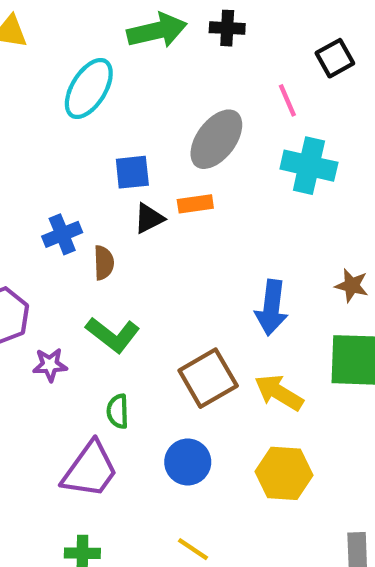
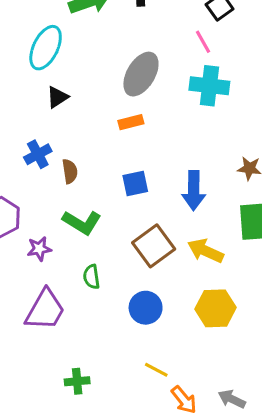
pink line: (287, 100) -> (203, 42), moved
blue square: (132, 172) -> (135, 184), moved
black triangle: (149, 218) -> (57, 97), moved
purple trapezoid: (90, 470) -> (45, 310), moved

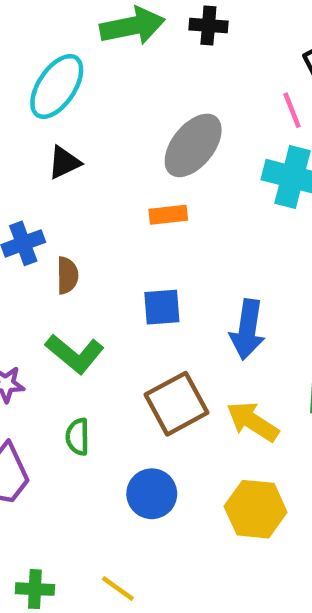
yellow line: (156, 370) -> (118, 589), moved

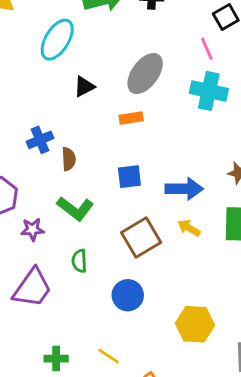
black triangle: (64, 162) -> (84, 87), moved
blue arrow: (247, 329) -> (184, 189), turned -96
yellow arrow: (253, 422) -> (189, 228), moved, size x0.7
yellow hexagon: (256, 509) -> (195, 324), moved

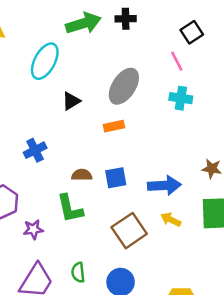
cyan cross: (209, 91) -> (181, 98), size x0.7
brown semicircle: (69, 159) -> (82, 175), moved, turned -84
green L-shape: (75, 208) -> (70, 209), turned 44
green semicircle: (79, 261) -> (78, 272), moved

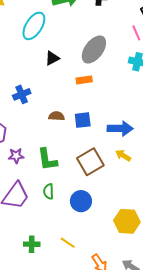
green L-shape: (70, 209) -> (47, 159), moved

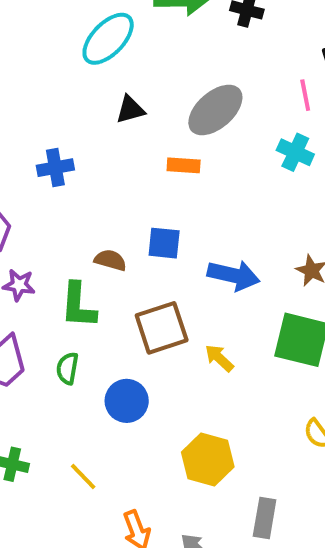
brown semicircle: (57, 116) -> (110, 260), moved
yellow arrow: (123, 155) -> (219, 358), moved

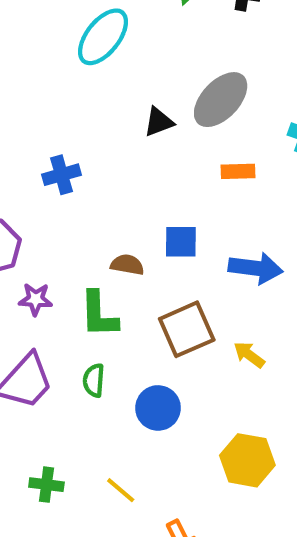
black triangle: (130, 109) -> (159, 122), moved
orange rectangle: (184, 165) -> (238, 171), moved

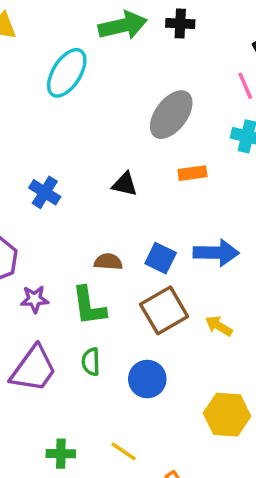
black triangle: (159, 122) -> (125, 184), moved, turned 40
blue cross: (61, 175) -> (45, 192), turned -36
blue square: (181, 242) -> (161, 258), moved, turned 32

